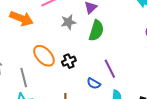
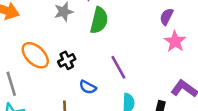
blue semicircle: (94, 83) -> (88, 87), moved

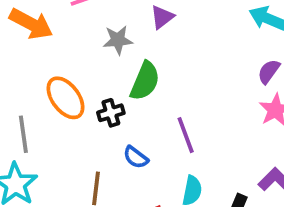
green semicircle: (99, 20) -> (145, 81), moved

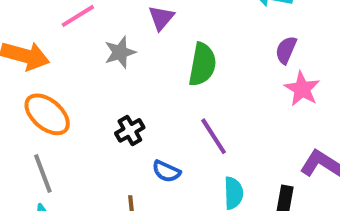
green semicircle: (145, 81) -> (202, 64), moved
orange ellipse: (65, 98) -> (47, 114), moved

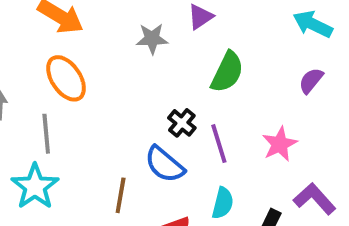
pink star: (302, 89) -> (280, 144), moved
black cross: (130, 130) -> (182, 123), moved, turned -36
blue semicircle: (166, 171) -> (165, 164), size x1.5

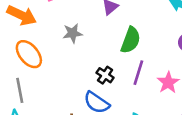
gray star: (152, 39) -> (73, 33), moved
purple line: (219, 144) -> (138, 73), moved, turned 40

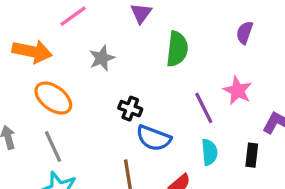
purple line: (138, 73) -> (204, 108), moved, turned -30
black cross: (105, 75) -> (130, 109), moved

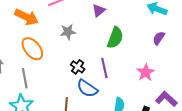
purple line: (204, 108) -> (104, 68), moved

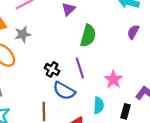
gray star: (68, 32) -> (23, 34), moved
pink star: (146, 72) -> (113, 79), moved

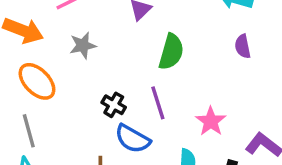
purple semicircle: (133, 32) -> (243, 46), turned -40
gray star: (23, 34) -> (83, 45), moved

